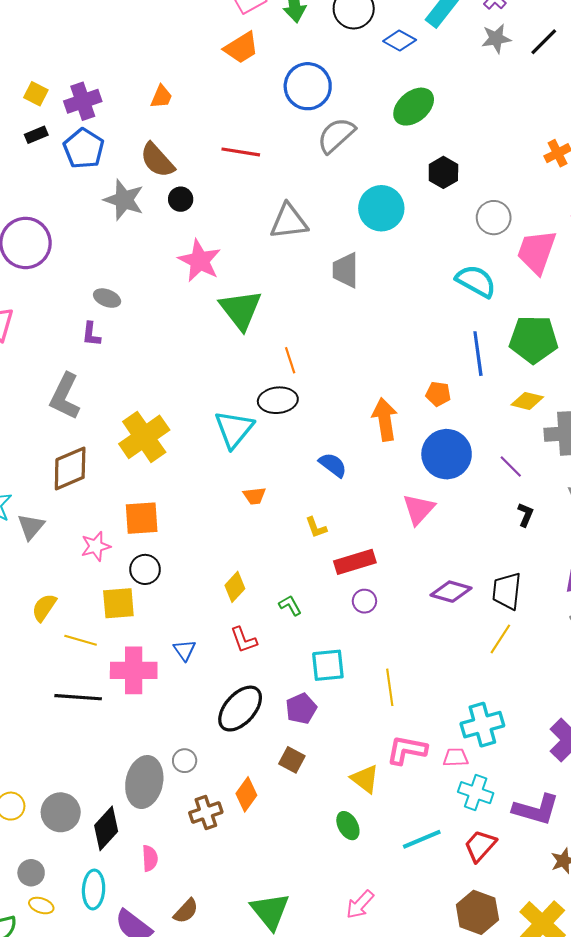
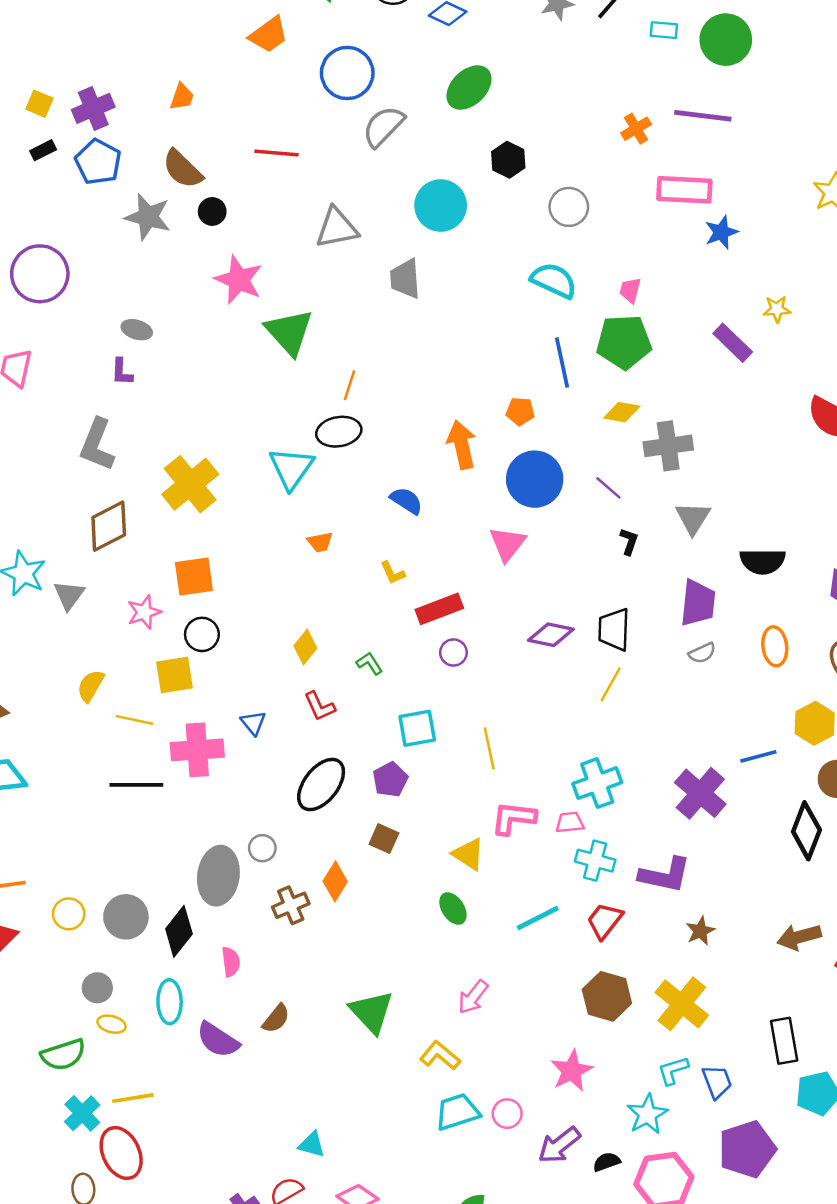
pink trapezoid: (537, 252) -> (630, 290), moved, size x0.5
orange line: (290, 360) -> (350, 385), turned 40

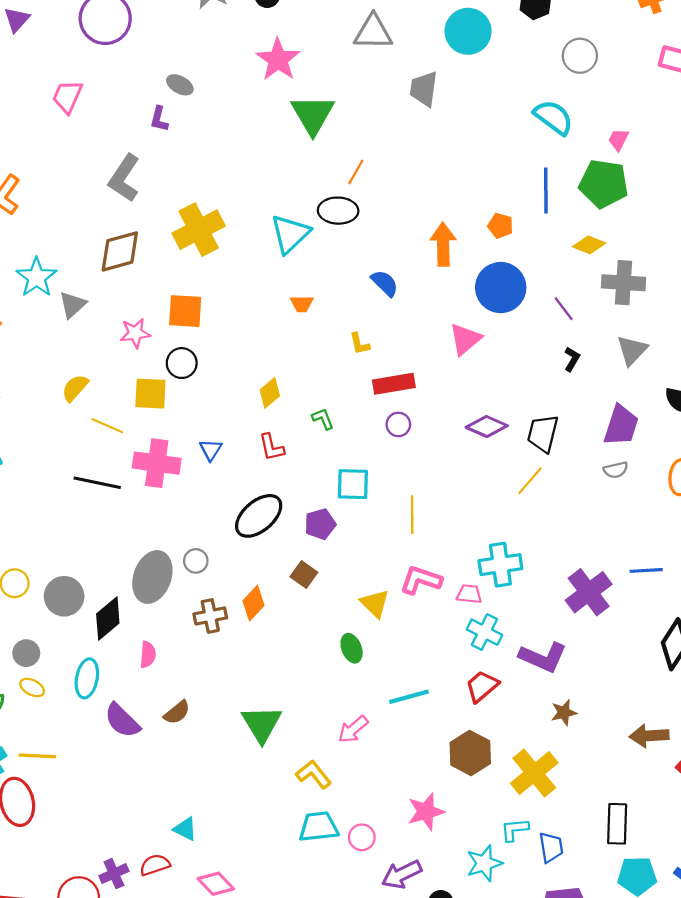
cyan line: (538, 918) -> (409, 697), moved

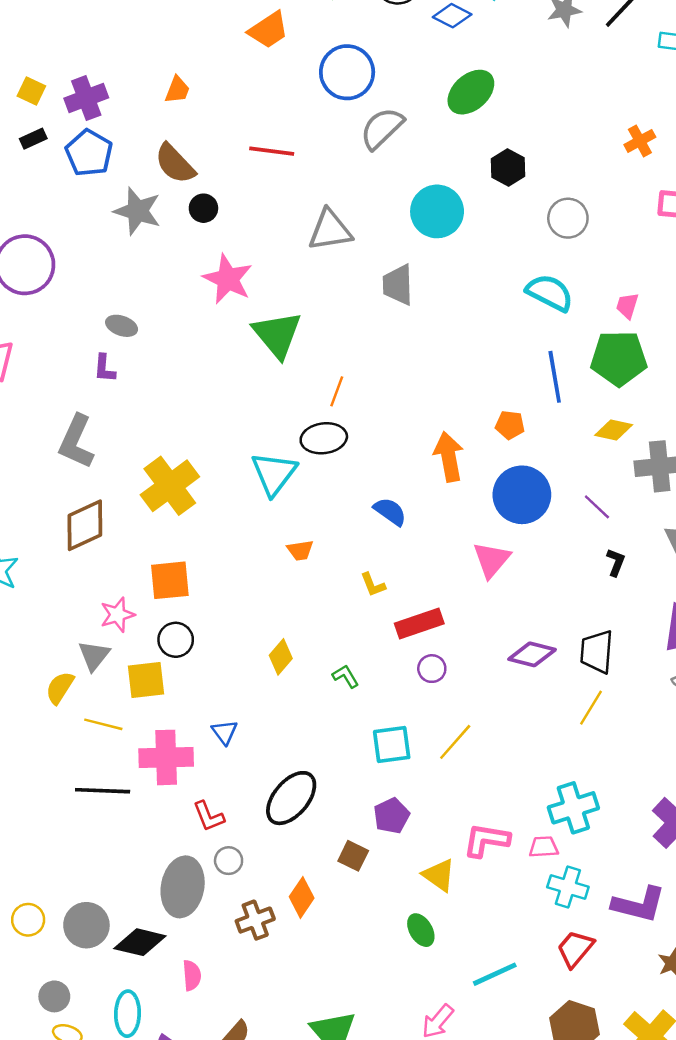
gray triangle: (73, 305) -> (94, 655), moved
red L-shape: (271, 447) -> (209, 816), moved
yellow line: (412, 515) -> (455, 742), moved, turned 51
purple pentagon: (320, 524) -> (391, 816), moved
black diamond: (108, 619) -> (140, 942), turned 63

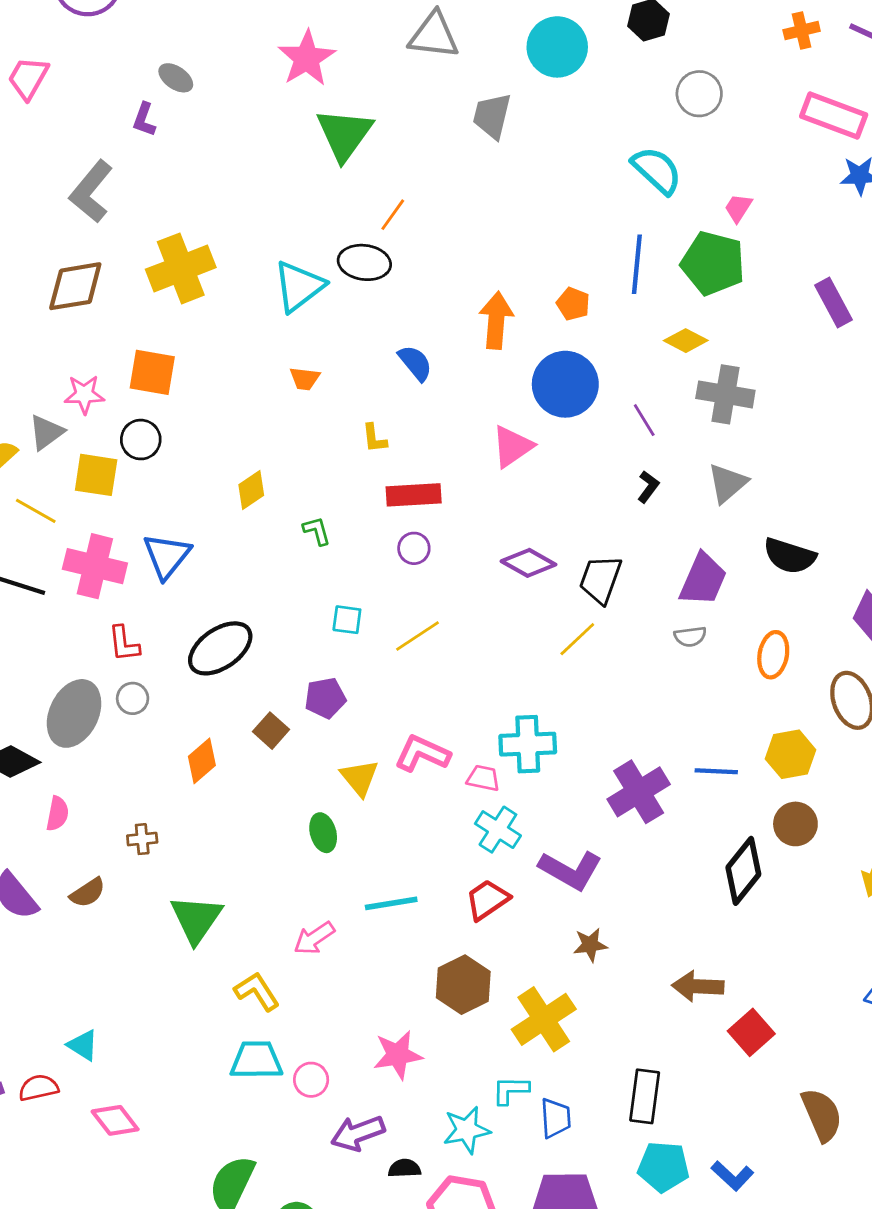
blue triangle: (225, 732) -> (167, 556), size x1.6
cyan square: (392, 744) -> (347, 620), size x0.7
brown cross: (255, 920) -> (142, 839), moved, size x0.7

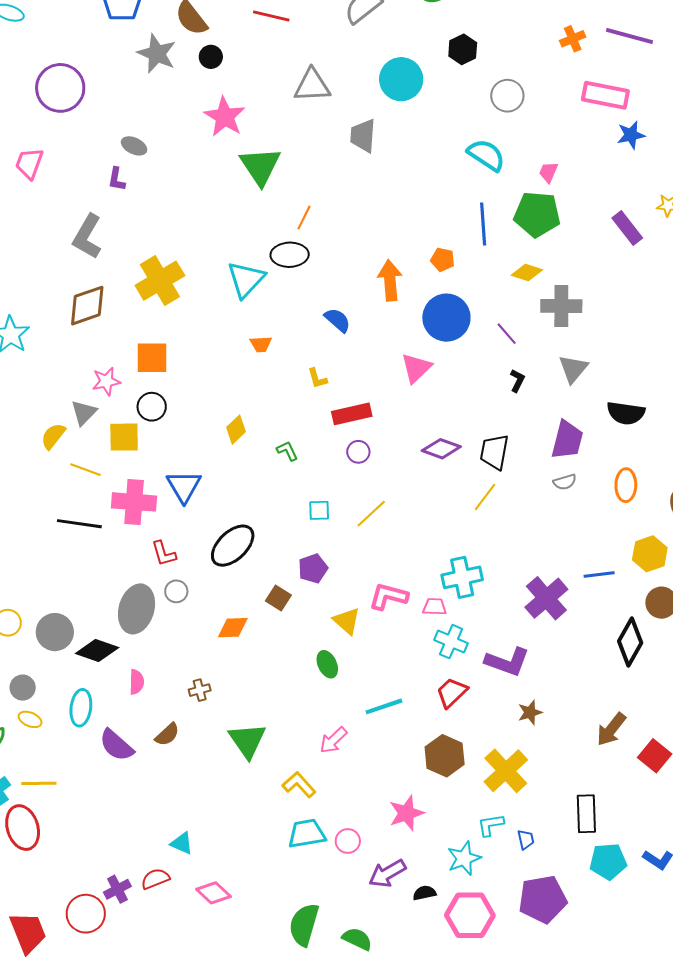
orange diamond: (202, 761) -> (233, 628), turned 48
brown arrow: (698, 986) -> (611, 729), turned -45
blue trapezoid: (556, 1118) -> (526, 840), size x0.7

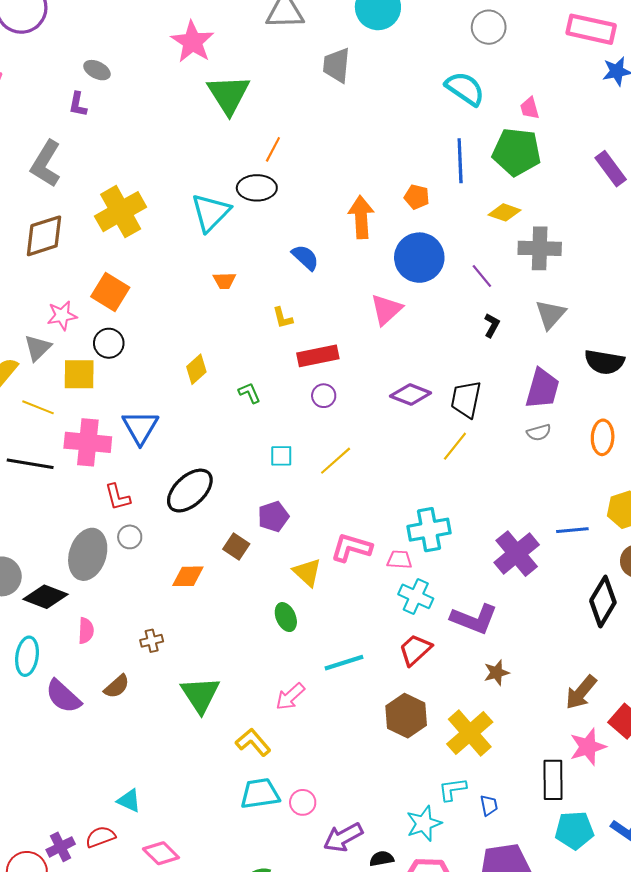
pink trapezoid: (548, 172) -> (530, 108), turned -40
orange square: (152, 358) -> (110, 292), turned 30
pink star: (406, 813) -> (588, 747), moved

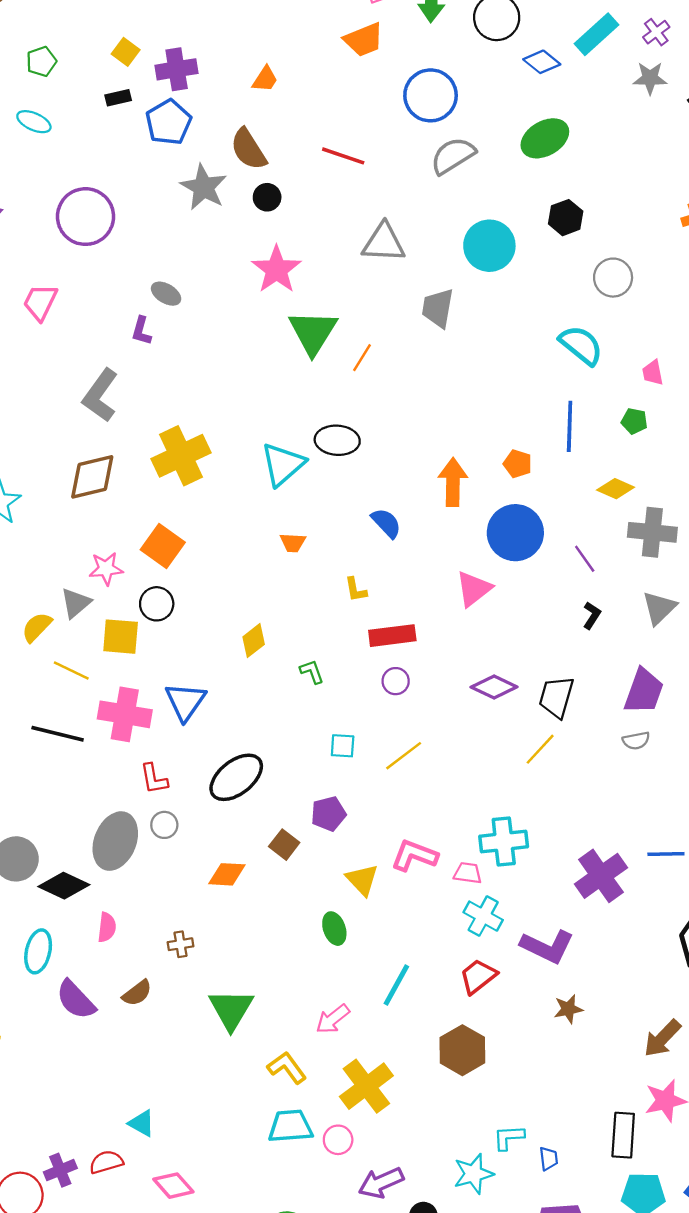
orange line: (273, 149) -> (362, 358), moved
green pentagon: (517, 152) -> (634, 421), size x0.5
cyan line: (344, 663) -> (396, 985), turned -48
yellow cross: (470, 733) -> (366, 1086), moved

